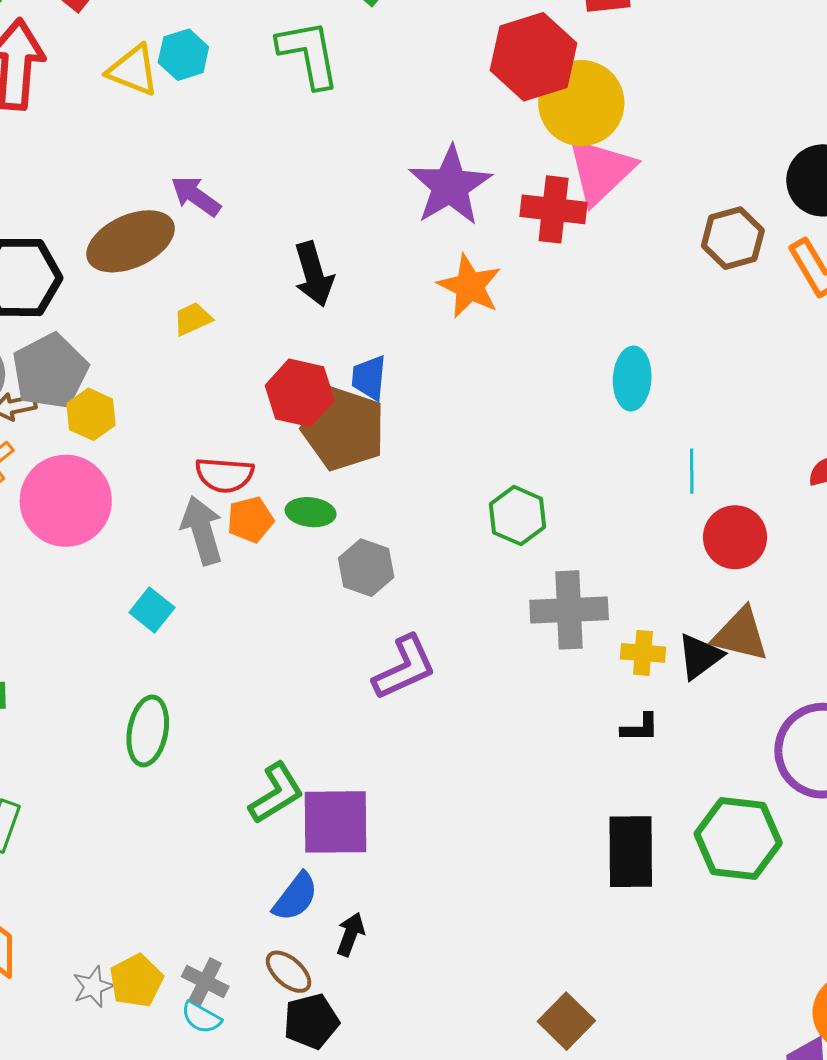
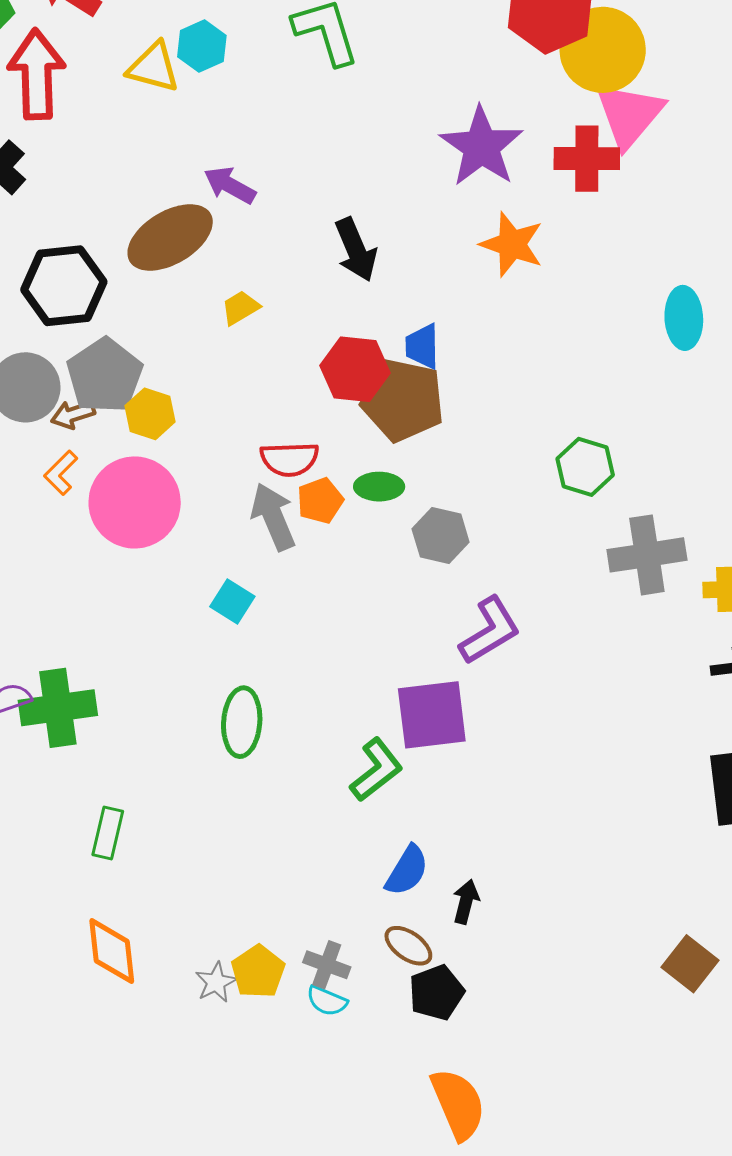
purple square: (335, 822) -> (432, 715), moved

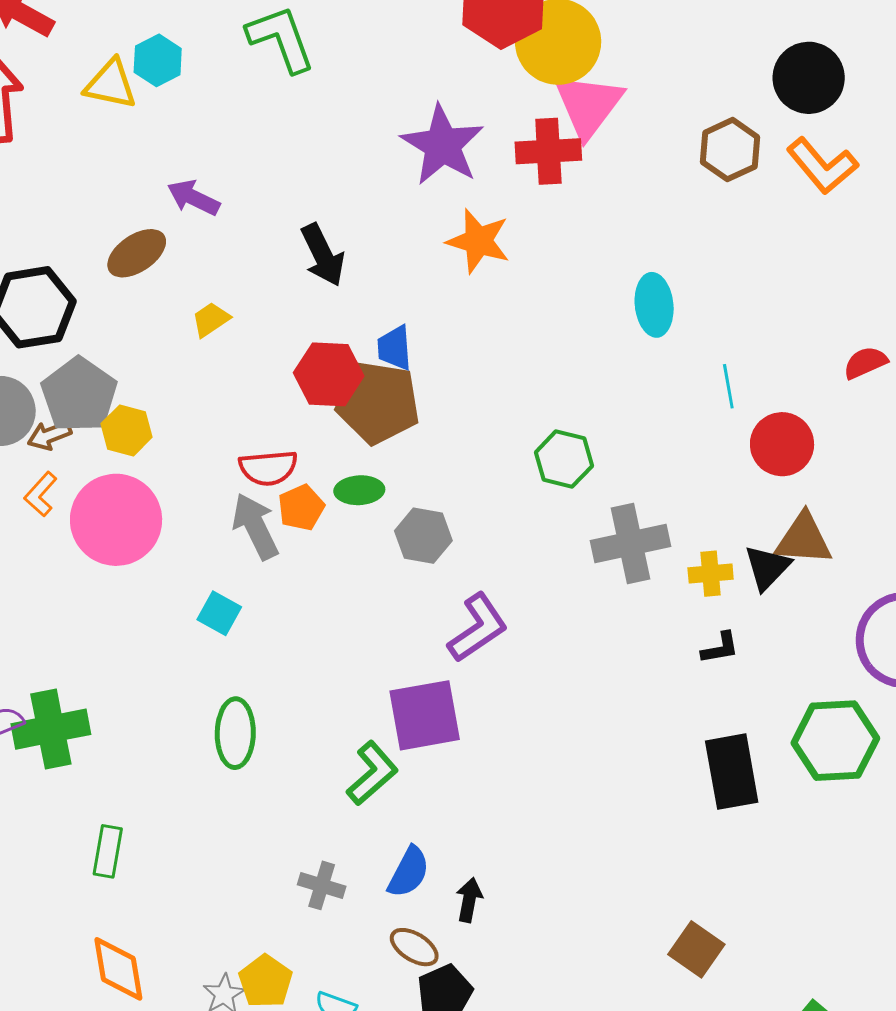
brown ellipse: (170, 237) -> (137, 253), size x0.7
gray cross: (327, 965) -> (322, 885), moved

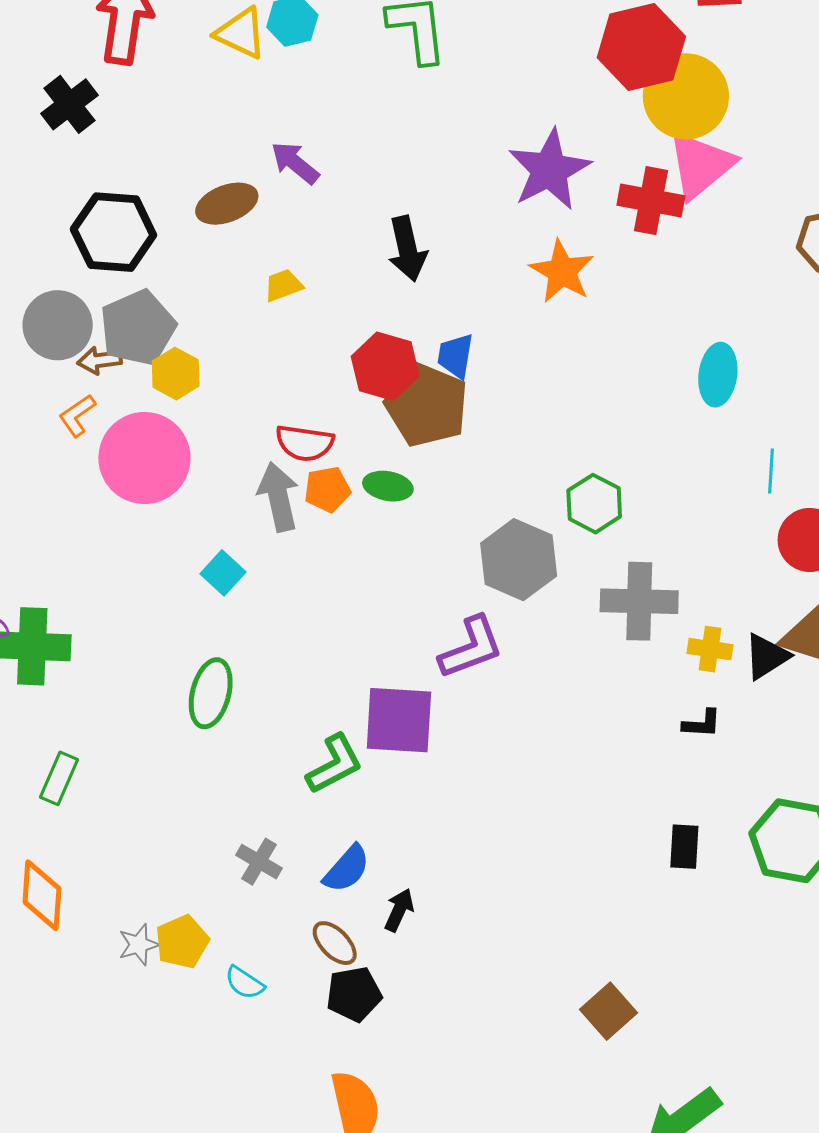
gray hexagon: (423, 536) -> (519, 560), moved, size x1.4
black rectangle: (732, 772) -> (684, 847), size x0.6

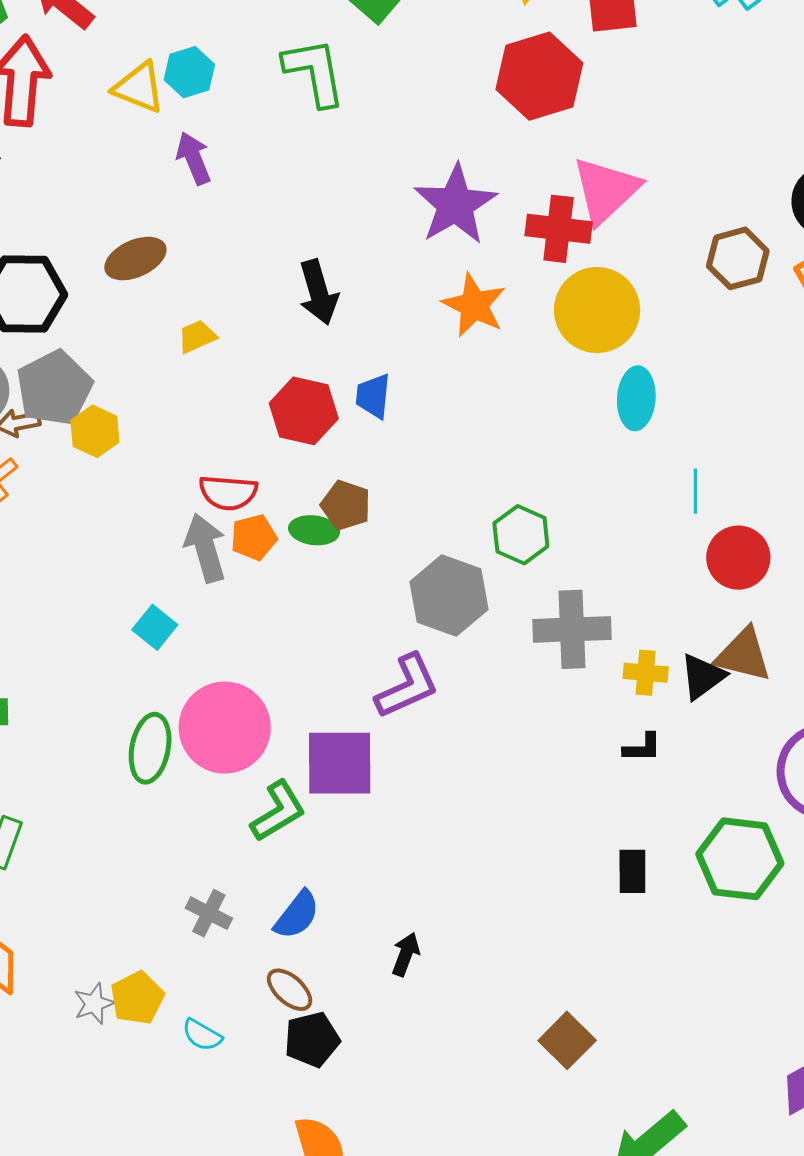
yellow circle: (686, 96) -> (597, 310), moved
purple arrow: (295, 163) -> (194, 158), moved, turned 32
brown pentagon: (427, 405) -> (346, 505), moved, size x0.6
pink circle: (144, 458) -> (225, 728), moved
black arrow: (399, 910) -> (406, 954), moved

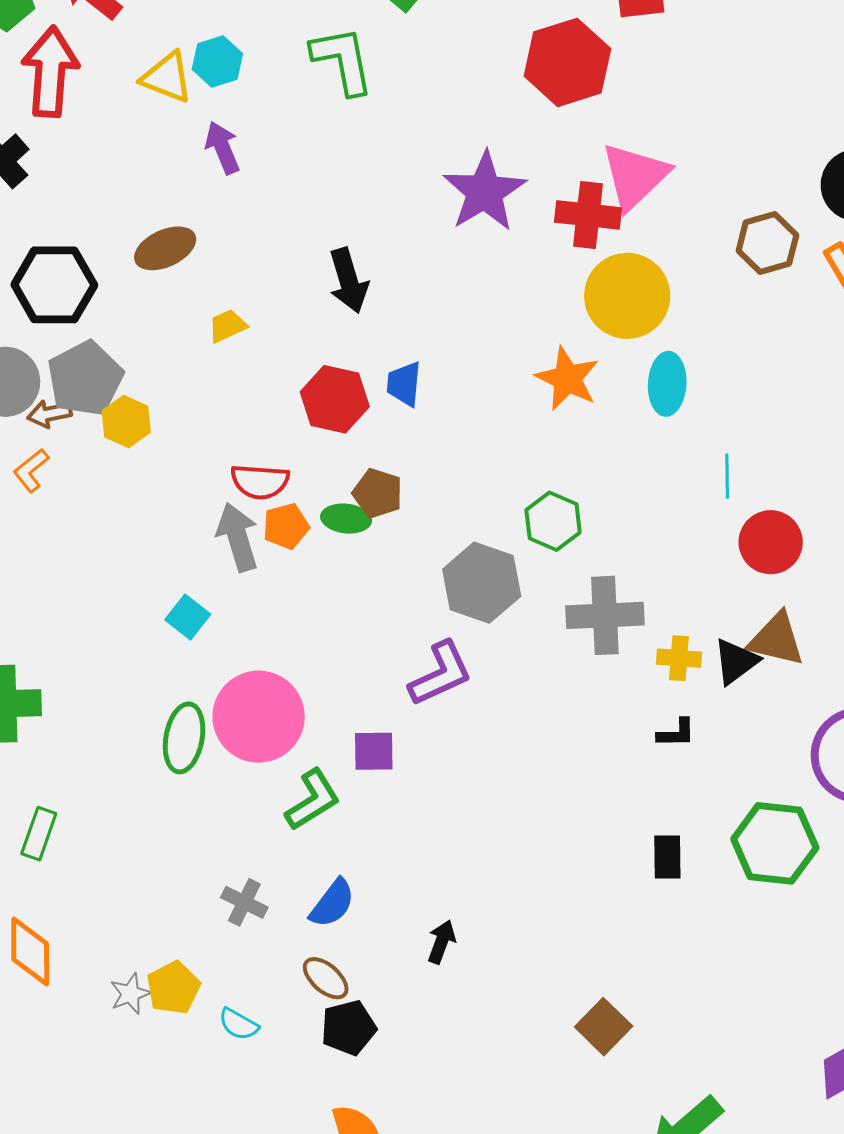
orange star: (474, 305) -> (567, 379), moved
purple square: (340, 763) -> (374, 751), size x0.6

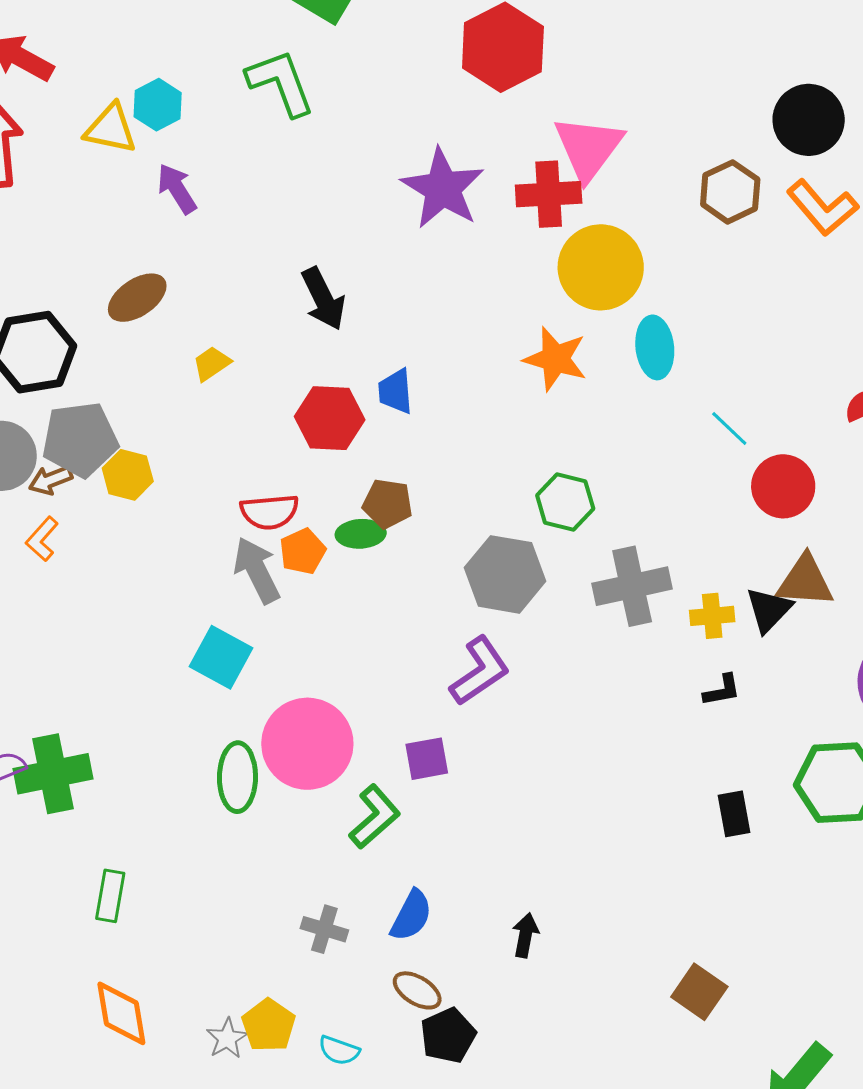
gray pentagon: (85, 379) -> (80, 439), turned 30
cyan line: (727, 476) -> (729, 429), turned -36
cyan square: (188, 617) -> (221, 657), size x1.4

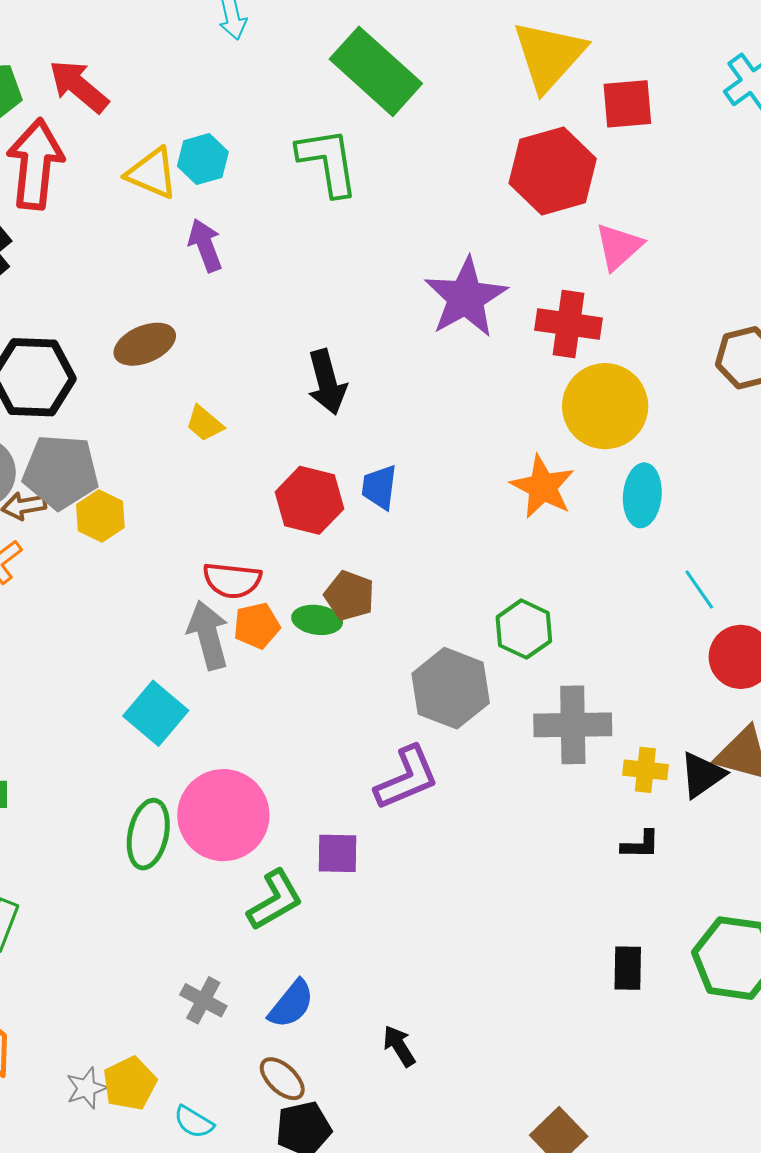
pink triangle: (588, 148) -> (619, 247), moved, size x0.7
yellow trapezoid: (211, 364) -> (205, 424), turned -117
black arrow: (525, 935) -> (399, 1046), turned -54

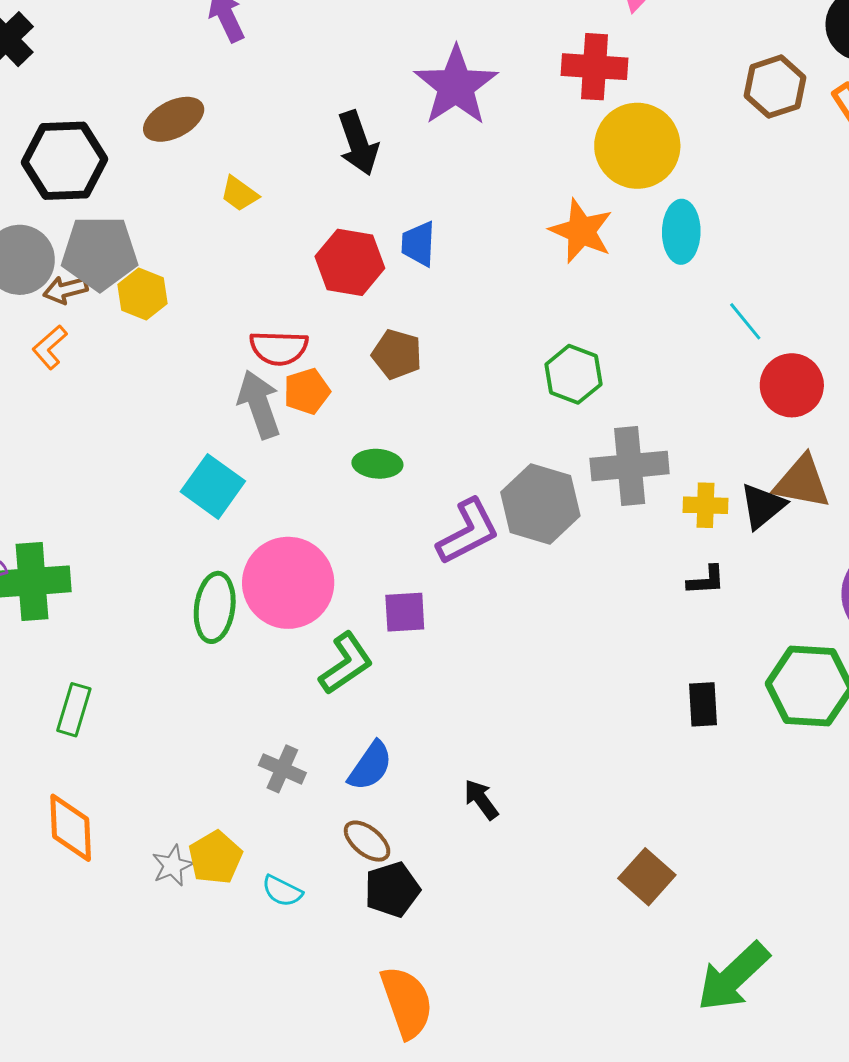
purple star: (466, 297) -> (456, 86), moved
green ellipse: (317, 620) -> (377, 464), moved
gray hexagon: (451, 688) -> (540, 504), moved

